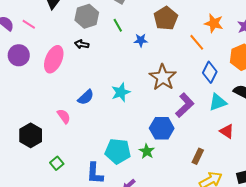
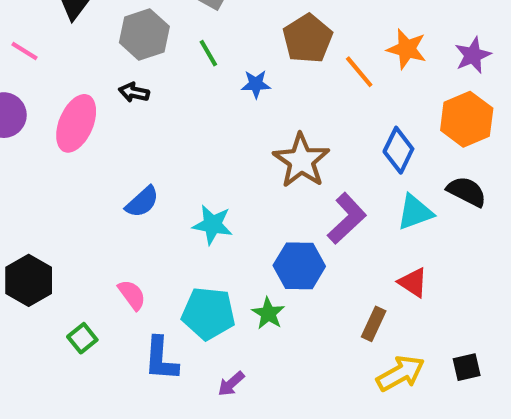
orange line: (197, 42) -> (359, 72), moved
cyan star: (121, 92) -> (213, 225), moved, turned 30
pink semicircle: (64, 116) -> (132, 295), moved
red triangle: (227, 131) -> (413, 282), moved

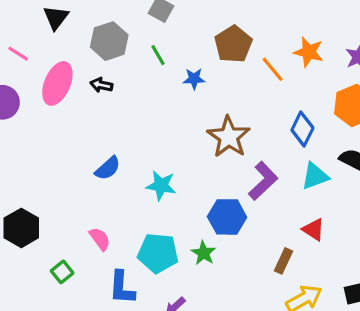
pink ellipse: (76, 123) -> (57, 83), moved

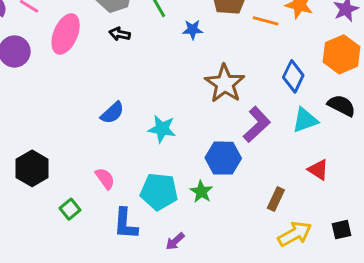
orange line: (273, 69) -> (266, 21), turned -35
black arrow: (101, 85) -> (120, 34), moved
red triangle: (313, 230) -> (318, 170), moved

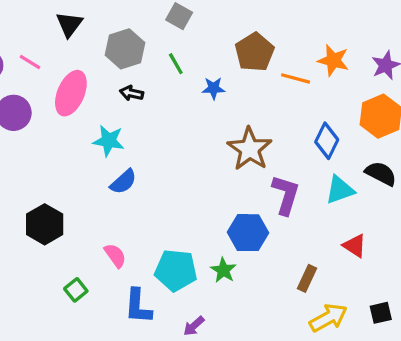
purple L-shape: (257, 124) -> (286, 195), turned -30
cyan star: (162, 129) -> (109, 141), moved
black hexagon: (32, 168) -> (45, 224), moved

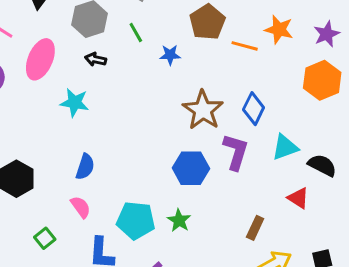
blue diamond: (327, 141) -> (254, 109), moved
black semicircle: (381, 174) -> (322, 165), moved
blue semicircle: (123, 182) -> (85, 167), moved, turned -30
blue hexagon: (248, 233) -> (191, 168), moved

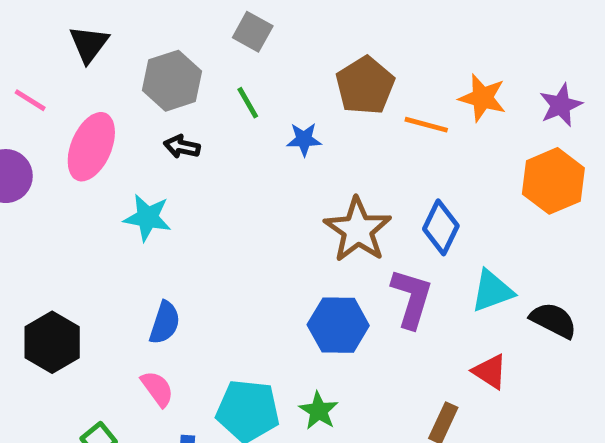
red triangle: (298, 198) -> (490, 372), moved

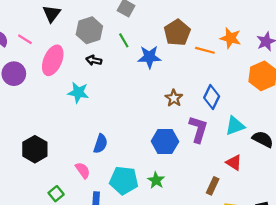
blue star: (304, 139) -> (149, 57), size x1.5
brown star: (358, 230) -> (174, 98), size x0.6
blue semicircle: (165, 323) -> (101, 144), moved

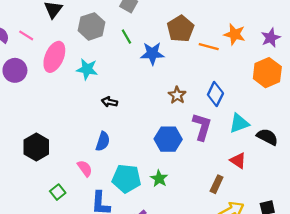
black arrow: (94, 60) -> (110, 102), moved
cyan star: (78, 93) -> (87, 69), moved

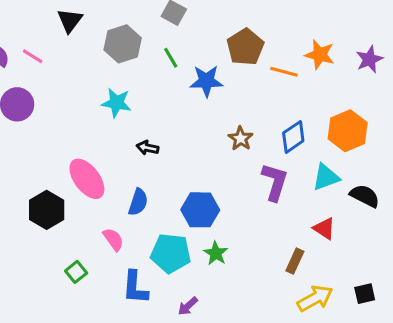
pink ellipse: (54, 57) -> (87, 179), moved, turned -60
orange hexagon: (267, 73) -> (348, 131), moved
blue diamond: (215, 94) -> (293, 137), turned 30
blue hexagon: (168, 139) -> (200, 210), moved

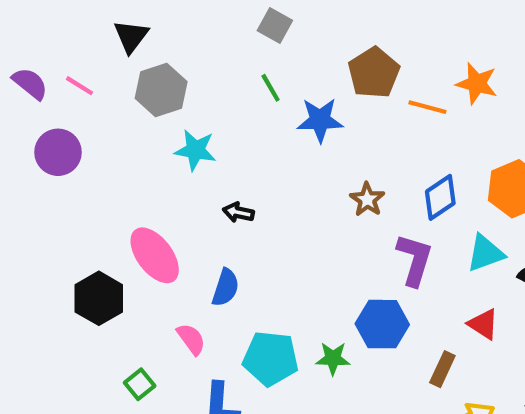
gray hexagon: (123, 44) -> (161, 90), moved
blue hexagon: (200, 210) -> (382, 324), moved
green star: (216, 253) -> (333, 358), turned -30

